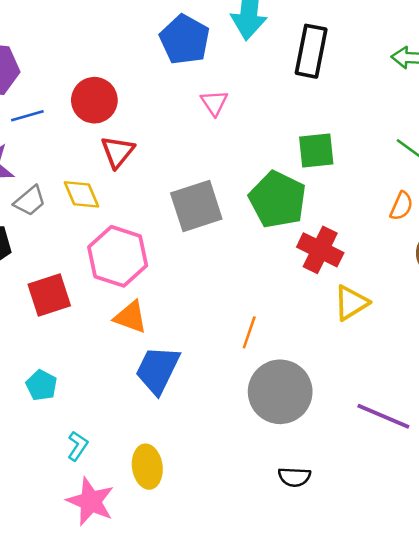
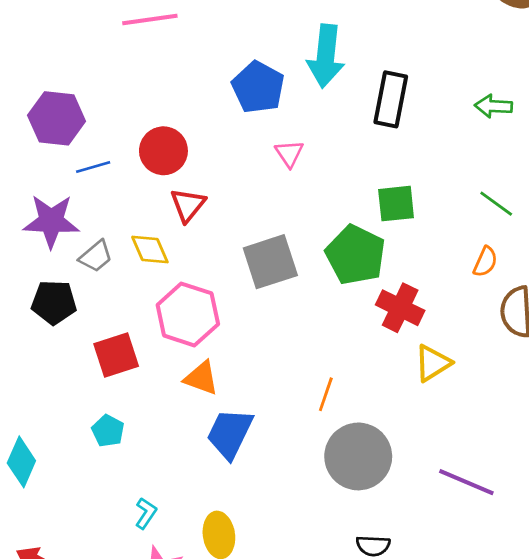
cyan pentagon: (41, 385) -> (108, 431), moved

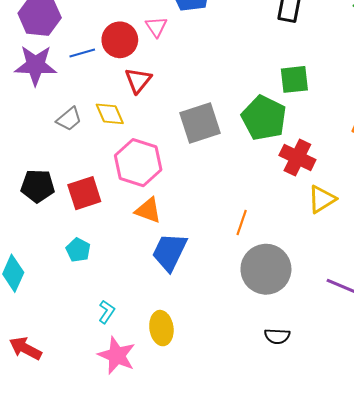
pink triangle: (289, 153) -> (156, 27), moved
blue line: (93, 167) -> (82, 53), moved
purple star: (51, 221) -> (36, 65), moved
black pentagon: (54, 302) -> (38, 186), moved

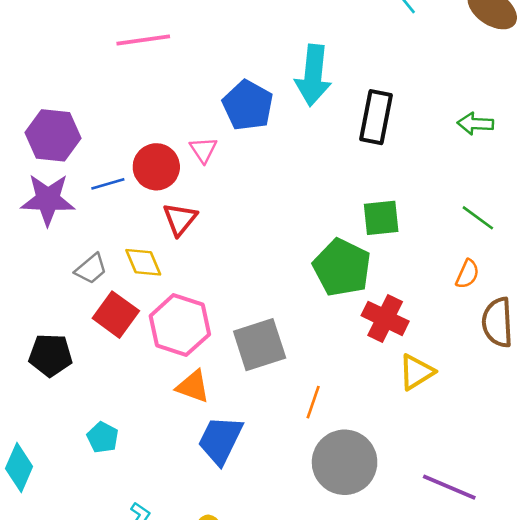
gray square: (200, 123) -> (260, 345), moved
red square: (84, 193) -> (116, 315), moved, turned -36

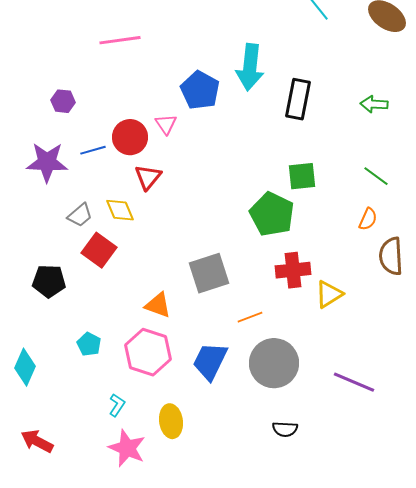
purple hexagon: (53, 135) -> (63, 101), moved, size x0.6
red cross: (385, 318) -> (293, 270), moved, turned -32
pink hexagon: (180, 325) -> (148, 352), moved
orange line: (313, 402) -> (250, 317), turned 50
blue trapezoid: (220, 440) -> (210, 361), moved

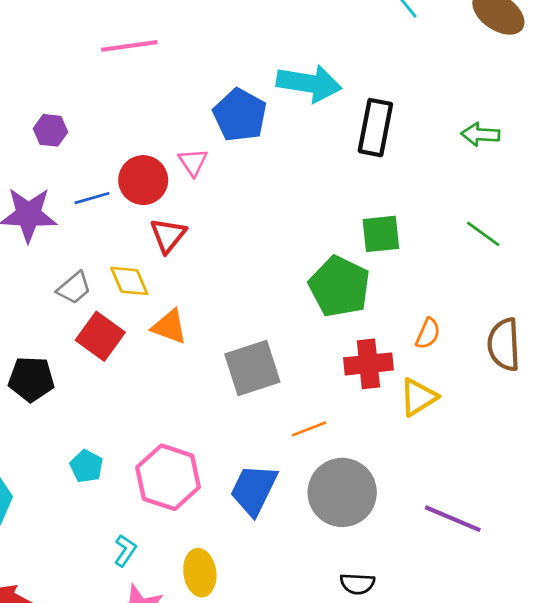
cyan arrow: (250, 67) -> (309, 83), turned -87
orange semicircle: (368, 219) -> (428, 334), moved
orange triangle: (158, 305) -> (169, 327), moved

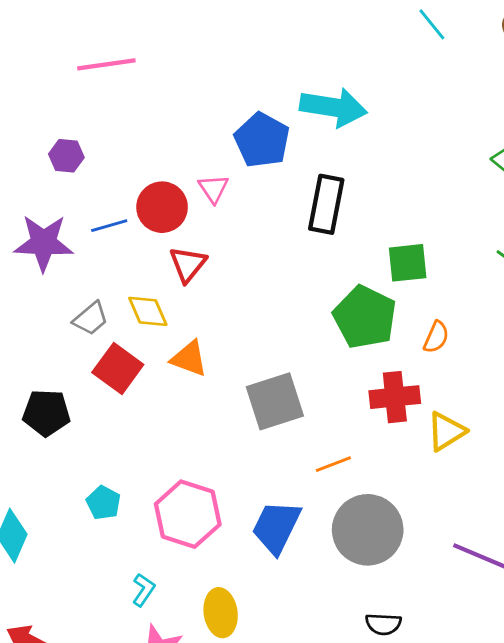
pink line: (129, 46) -> (106, 64), moved
black rectangle: (375, 128) -> (326, 204), moved
orange semicircle: (428, 334) -> (436, 337), moved

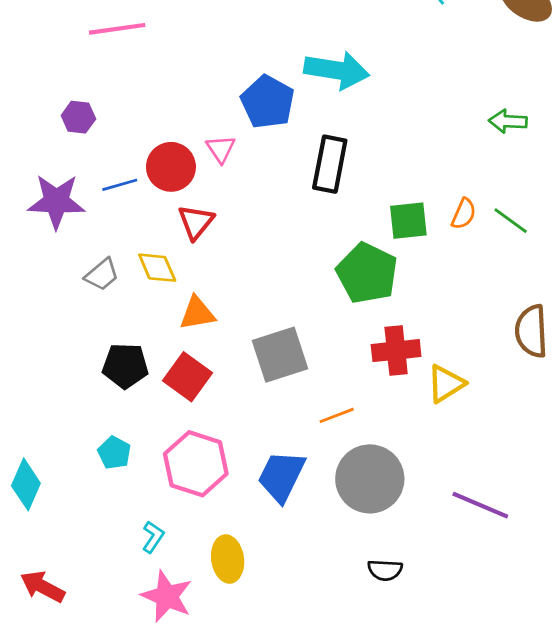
orange semicircle: (436, 337) -> (464, 214), moved
orange triangle: (189, 359) -> (197, 313), turned -30
red square: (118, 369) -> (188, 377), moved
black pentagon: (46, 413) -> (125, 366), moved

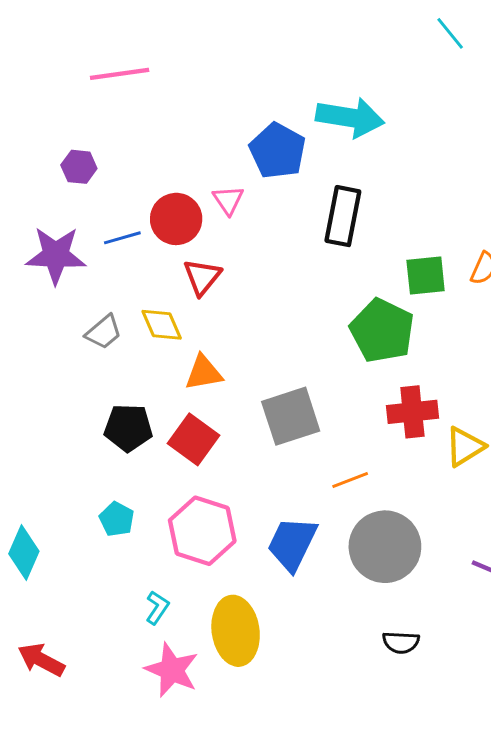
yellow ellipse: (228, 559) -> (236, 631), size x1.4

